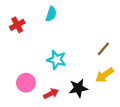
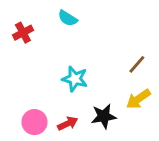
cyan semicircle: (51, 14) -> (68, 18), turned 104
pink circle: (26, 83) -> (34, 122), moved

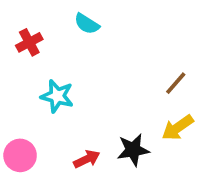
cyan star: (75, 79) -> (57, 96), moved
pink circle: (34, 122) -> (20, 155), moved

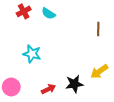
red cross: (29, 42) -> (24, 11), moved
brown line: (176, 83) -> (98, 29), moved, turned -40

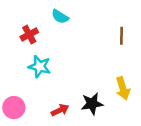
red cross: (24, 11) -> (29, 34), moved
yellow arrow: (99, 71) -> (123, 88), turned -72

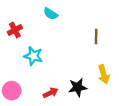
red cross: (29, 34) -> (15, 30), moved
brown line: (121, 36) -> (96, 36), moved

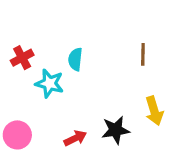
cyan semicircle: (51, 14) -> (75, 59), moved, turned 64
red cross: (15, 30) -> (22, 58), moved

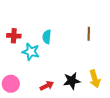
red cross: (22, 58) -> (14, 36), turned 32
yellow arrow: (154, 111) -> (95, 79), moved

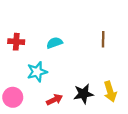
cyan semicircle: (47, 37) -> (54, 43), turned 64
cyan star: (31, 52) -> (37, 72), moved, turned -30

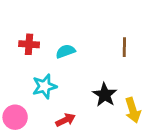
red cross: (16, 42) -> (29, 44), moved
black star: (83, 94) -> (105, 95), moved, turned -30

